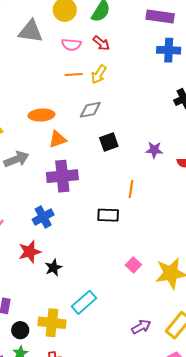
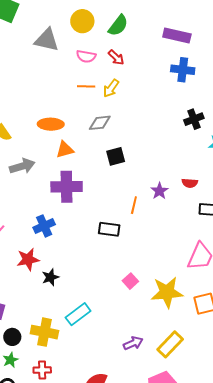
purple star: (154, 150) -> (159, 191), moved, turned 30

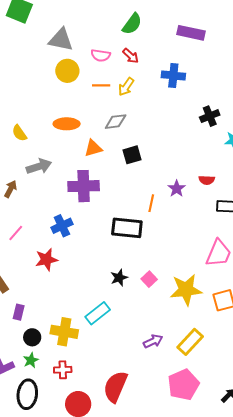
yellow circle: (82, 21) -> (67, 71), moved
blue cross: (183, 70) -> (173, 75), moved
orange triangle: (65, 150) -> (93, 148), moved
black rectangle: (109, 229) -> (127, 228), size x1.4
black star: (50, 277) -> (119, 278), moved

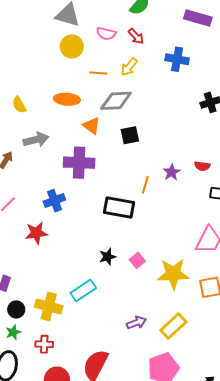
orange line: (101, 85) -> (98, 73), moved
gray diamond: (116, 122) -> (116, 101), size x1.4
orange triangle: (93, 148) -> (92, 126), turned 48

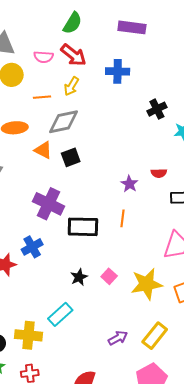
red arrow: (136, 36) -> (73, 55), size x1.5
black square: (130, 135) -> (71, 157), moved
purple cross: (79, 163) -> (48, 204), moved, turned 32
orange line: (145, 185) -> (123, 218), moved
blue cross: (54, 201) -> (32, 247), moved

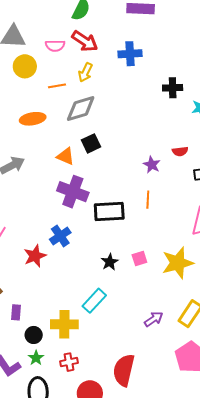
black cross: (157, 109) -> (173, 88), turned 30
orange triangle: (43, 150) -> (66, 156), moved
pink square: (109, 276) -> (139, 259), turned 35

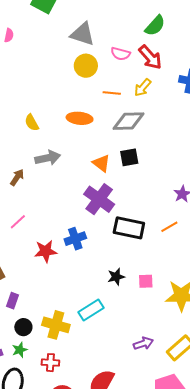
orange line: (148, 200) -> (169, 227), turned 42

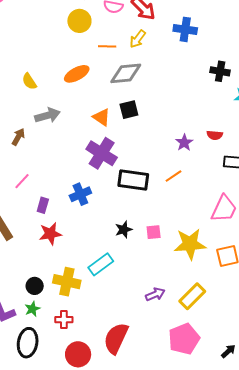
orange ellipse: (80, 118) -> (77, 74), turned -30
red star: (46, 251) -> (50, 234), moved
purple rectangle: (12, 301) -> (43, 205), moved

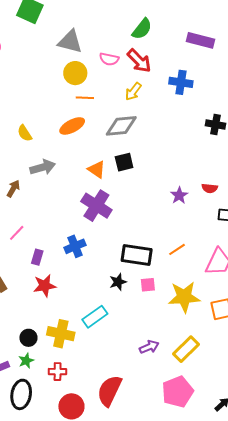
orange line: (107, 46) -> (85, 98), moved
orange line: (174, 176) -> (177, 249), moved
black rectangle: (133, 180) -> (137, 255), moved

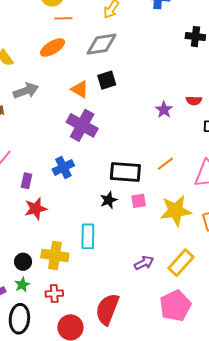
cyan rectangle: (95, 317) -> (88, 236), turned -50

